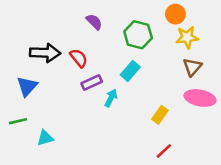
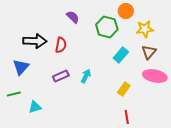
orange circle: (175, 14) -> (126, 11), moved
red semicircle: (79, 58) -> (61, 45), turned 49
cyan rectangle: (130, 71) -> (121, 55), moved
purple rectangle: (92, 82) -> (61, 76), moved
red line: (164, 151) -> (127, 117), turned -56

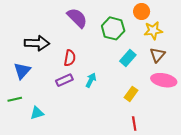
orange circle: (126, 11) -> (142, 12), moved
purple semicircle: (73, 17) -> (77, 18), size x1.5
red semicircle: (61, 45) -> (70, 58), moved

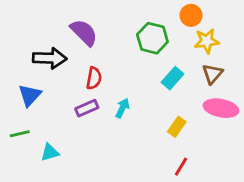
purple semicircle: (77, 18) -> (84, 32), moved
red line: (134, 123) -> (181, 167), turned 40

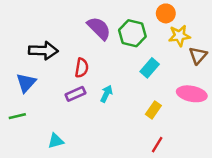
purple semicircle: (84, 32) -> (99, 28), moved
brown triangle: (212, 74) -> (198, 55), moved
cyan triangle: (50, 152) -> (56, 141), moved

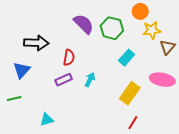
yellow rectangle: (153, 110) -> (130, 93), size x1.5

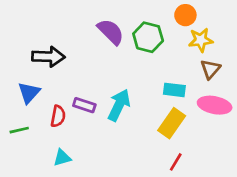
brown triangle: (168, 47) -> (210, 69), moved
red semicircle: (69, 58) -> (58, 116), moved
cyan rectangle: (127, 58) -> (174, 90), moved, turned 56
purple rectangle: (64, 80) -> (84, 105), turned 42
cyan arrow: (90, 80) -> (119, 105), size x1.6

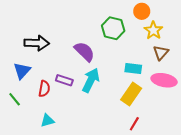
purple semicircle: (111, 32) -> (84, 52), moved
yellow star: (201, 40) -> (153, 30), turned -30
green line: (19, 130) -> (15, 99), turned 64

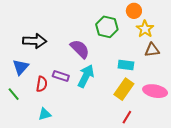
brown triangle: (161, 53) -> (152, 50), turned 42
pink ellipse: (164, 80) -> (155, 91), moved

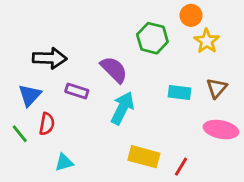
brown triangle: (152, 50) -> (217, 88), moved, turned -42
purple rectangle: (61, 76) -> (77, 91), moved
red semicircle: (42, 84) -> (47, 124), moved
yellow rectangle: (124, 89) -> (144, 157), moved, turned 70

